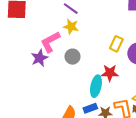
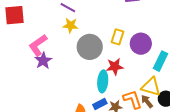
pink L-shape: (50, 42) -> (38, 45), moved
gray circle: (72, 57) -> (90, 47), moved, size x1.6

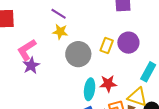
purple circle: (141, 44) -> (128, 43), moved
red star: (115, 67) -> (108, 84), moved

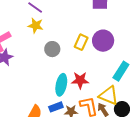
gray circle: (78, 54) -> (52, 49), size x0.6

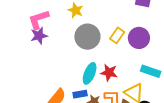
gray circle: (52, 49) -> (87, 37), size x1.6
cyan rectangle: (121, 71) -> (151, 71), turned 66

